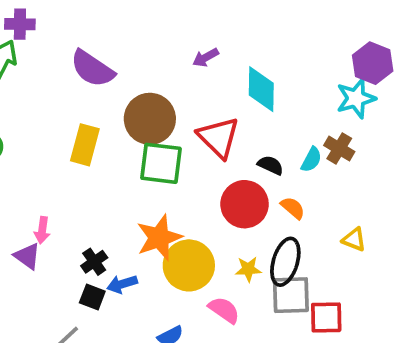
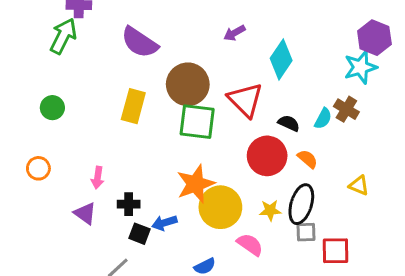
cyan diamond: (261, 89) -> (281, 59), turned 33
purple triangle: (27, 256) -> (85, 213), moved
black cross: (94, 262) -> (129, 204), moved, turned 35
gray square: (291, 295) -> (306, 232), size x0.6

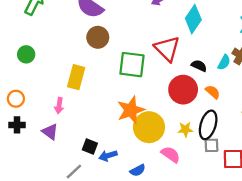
brown circle: (188, 84) -> (98, 37), moved, size x0.7
yellow rectangle: (133, 106) -> (76, 77), moved
black cross: (129, 204) -> (17, 125), moved
blue arrow: (164, 223) -> (108, 156), moved

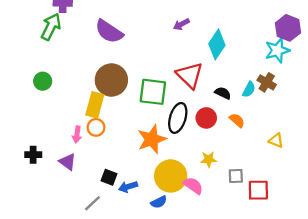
brown circle: (98, 37) -> (111, 80), moved, size x1.4
red circle: (183, 90) -> (206, 118), size x0.7
orange circle: (16, 99) -> (96, 127), moved
black ellipse: (208, 125) -> (178, 118), moved
yellow circle: (149, 127) -> (171, 176), moved

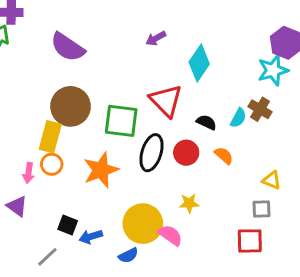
orange star: (152, 139) -> (101, 170), moved
gray square: (236, 176) -> (261, 209), moved

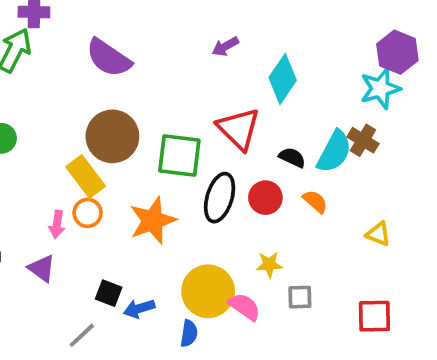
cyan semicircle: (238, 118) -> (334, 152), size x1.6
yellow rectangle: (50, 137) -> (86, 177), turned -52
gray square: (261, 209) -> (300, 297), moved
red square: (250, 241) -> (374, 316), moved
blue semicircle: (128, 255) -> (189, 333), turned -54

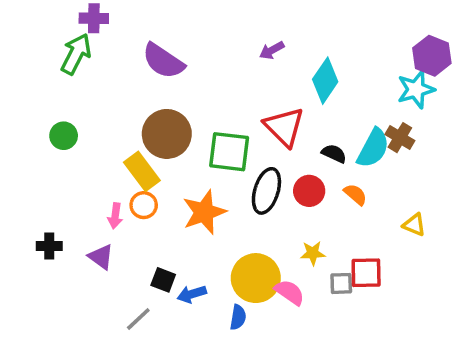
red square: (374, 316) -> (366, 273), moved

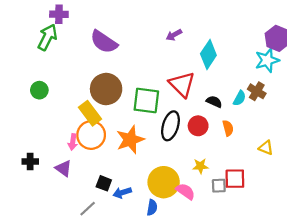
cyan semicircle: (373, 148) -> (239, 98), size x0.6
orange semicircle: (355, 194) -> (228, 128), turned 35
orange circle: (144, 205) -> (91, 135), size x1.6

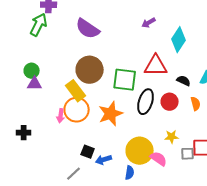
red triangle: (182, 84) -> (156, 66), turned -45
purple triangle: (64, 168) -> (35, 84), moved, turned -35

